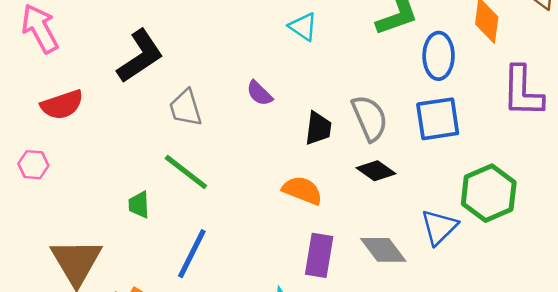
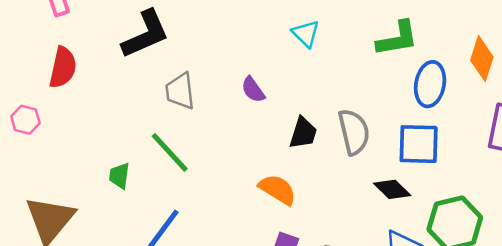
red semicircle: (62, 105) -> (63, 67), turned -69
black diamond: (376, 171) -> (392, 189), moved

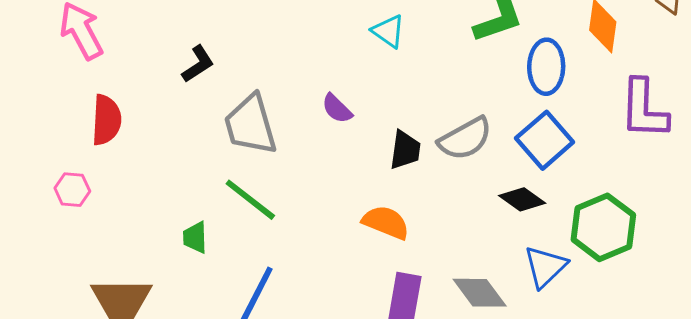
black L-shape: (145, 34) -> (198, 64), size x0.6
gray trapezoid: (180, 91) -> (250, 125), size x1.4
gray semicircle: (354, 132) -> (465, 139), turned 84
blue square: (419, 144) -> (545, 140), turned -33

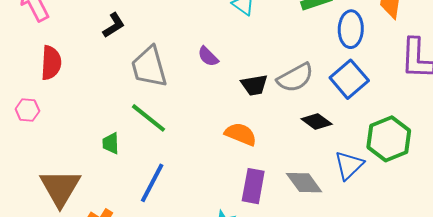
black trapezoid: (405, 150) -> (254, 85), turned 72
black diamond: (522, 199) -> (317, 121), moved

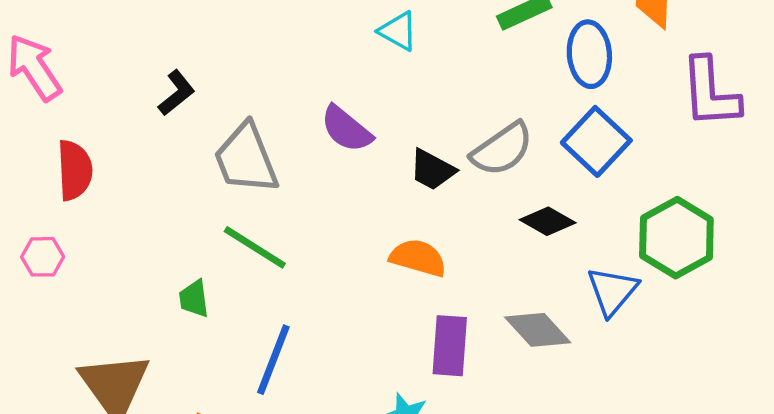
purple semicircle: (208, 56) -> (346, 129), size x1.4
black trapezoid: (254, 85) -> (432, 170), turned 44

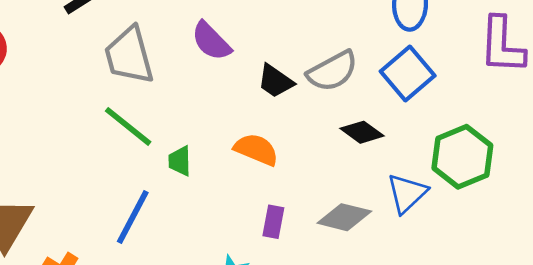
green trapezoid: (194, 299) -> (180, 161), moved
gray diamond: (538, 330) -> (344, 217), turned -40
purple rectangle: (450, 346) -> (273, 222), size x0.7

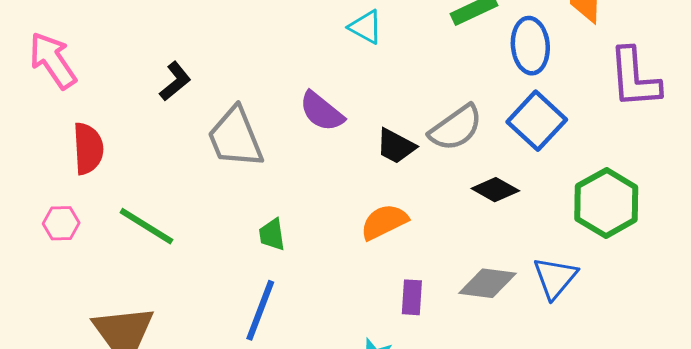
green line: (128, 126) -> (146, 226), moved
orange semicircle: (256, 149) -> (384, 222), turned -42
green trapezoid: (180, 161) -> (272, 235), moved
blue triangle: (407, 193) -> (555, 278), moved

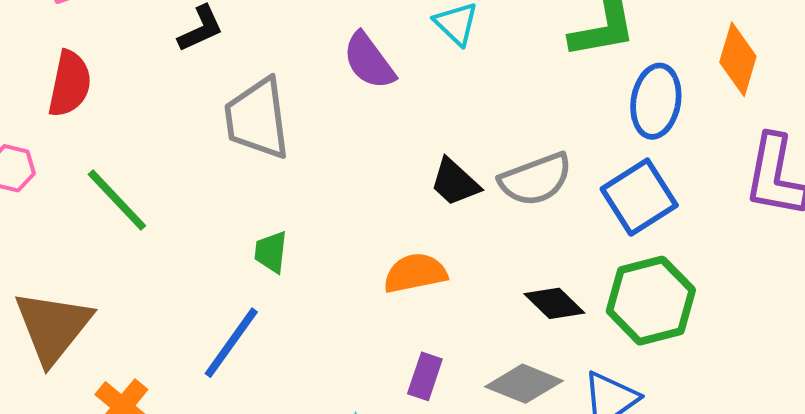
purple semicircle: (322, 111) -> (369, 61), moved
black diamond: (495, 190) -> (554, 303), moved
green hexagon: (606, 203) -> (651, 301), moved

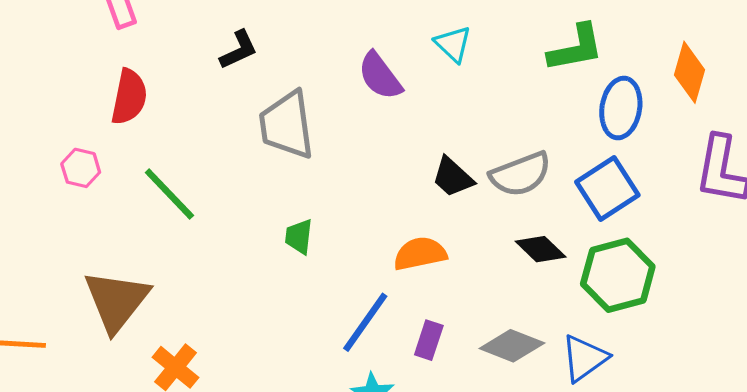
black diamond: (554, 303) -> (541, 249), moved
blue line: (231, 343) -> (365, 322), moved

